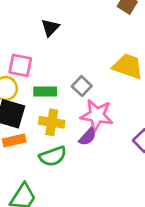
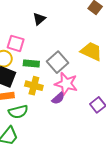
gray square: (82, 86) -> (57, 62), size x1.5
green semicircle: (53, 156) -> (18, 112), moved

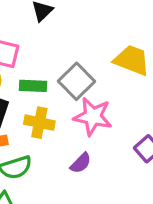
purple semicircle: (58, 98) -> (81, 163), moved

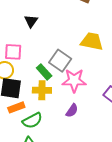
green rectangle: (33, 86) -> (44, 72), moved, turned 56

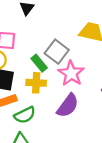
pink star: (74, 80) -> (71, 73), turned 30
purple semicircle: (72, 111) -> (68, 106), size x1.6

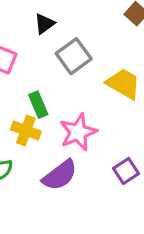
gray square: (57, 52) -> (74, 56), moved

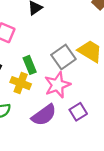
gray square: (74, 56) -> (63, 57), moved
purple square: (126, 171) -> (78, 112), moved

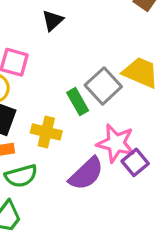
green rectangle: (30, 65) -> (78, 102), moved
pink star: (57, 85) -> (116, 143), moved, turned -30

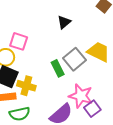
black triangle: (53, 20) -> (64, 22), moved
yellow cross: (46, 132) -> (26, 86), moved

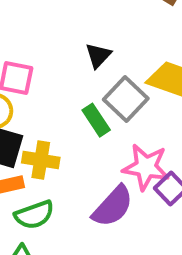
black triangle: (64, 22) -> (98, 55), moved

